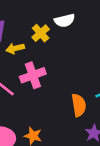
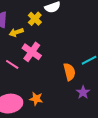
pink cross: (33, 75) -> (32, 52), turned -30

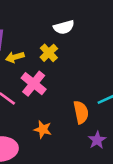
yellow cross: (35, 19) -> (49, 53), moved
orange star: (36, 99) -> (43, 129), moved

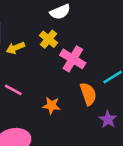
pink cross: (34, 84) -> (73, 59), moved
orange star: (43, 129) -> (51, 106), moved

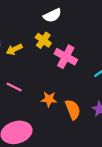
orange semicircle: (88, 94) -> (73, 110), moved

